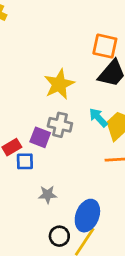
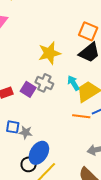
blue square: (25, 161) -> (13, 127), moved
blue ellipse: (87, 216) -> (39, 153), moved

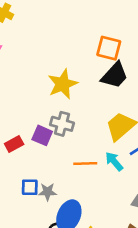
cyan arrow: (73, 83) -> (114, 161), moved
orange line: (81, 116) -> (85, 163), moved

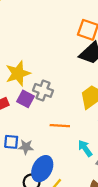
yellow star: (63, 84) -> (18, 73), moved
cyan arrow: (114, 161) -> (85, 148), moved

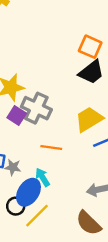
gray cross: (43, 90) -> (36, 108), size x1.4
cyan arrow: (85, 148) -> (43, 177), moved

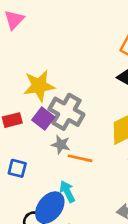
gray star: (13, 167) -> (61, 145), moved

